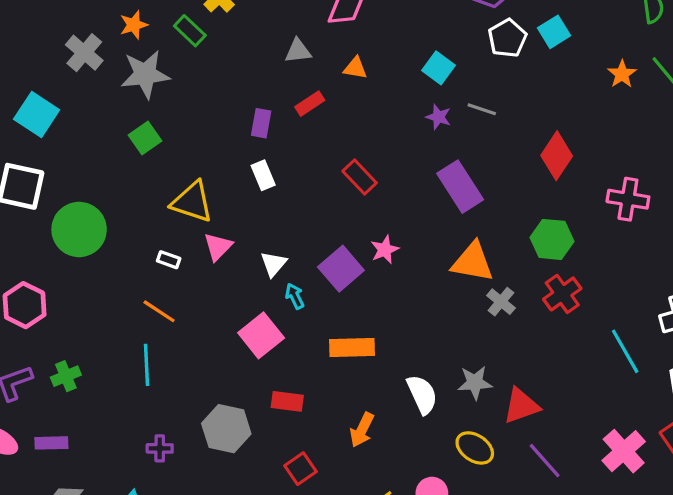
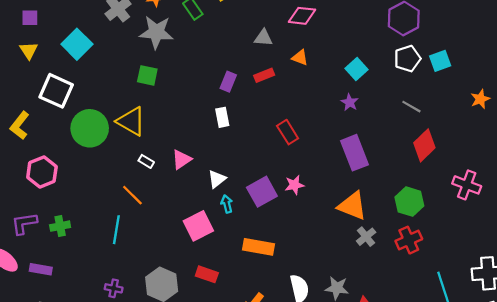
gray line: (482, 109) -> (411, 107), moved
green square: (145, 138) -> (147, 75), turned 35
yellow triangle: (192, 202) -> (131, 121), moved

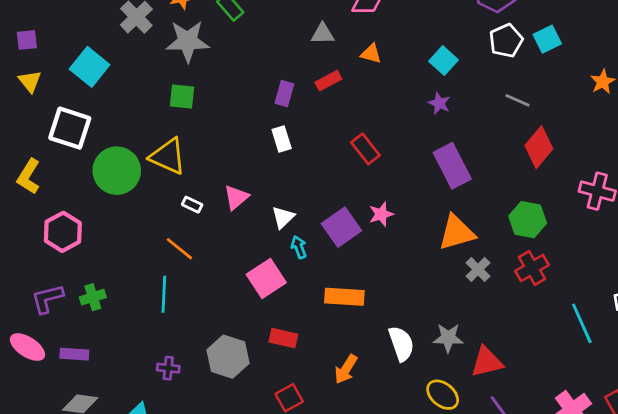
orange triangle: (352, 206) -> (457, 233), turned -32

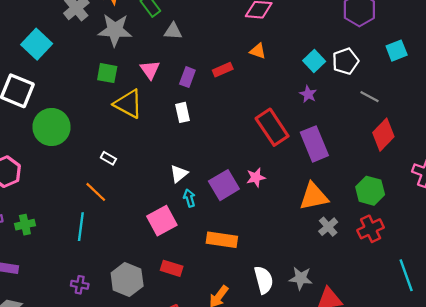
gray triangle: (323, 34) -> (173, 31), moved
white pentagon: (506, 41) -> (345, 61), moved
red rectangle: (365, 149) -> (272, 127), moved, size x1.5
yellow triangle: (168, 156) -> (128, 104), moved
pink triangle: (236, 197) -> (150, 70), moved, turned -30

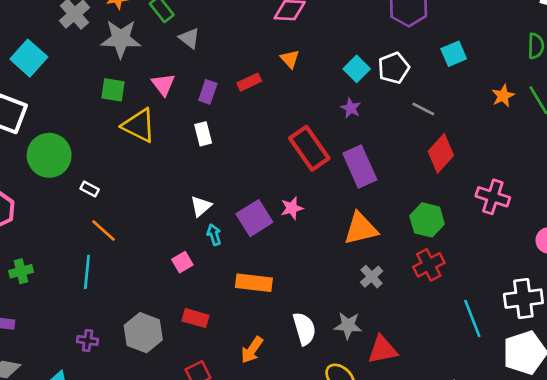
gray triangle: (173, 31) -> (189, 38), turned 36
orange triangle: (258, 51) -> (290, 59), turned 30
white rectangle: (108, 158) -> (90, 189), moved
pink square: (162, 221) -> (182, 262), size x0.6
gray cross: (328, 227) -> (372, 277), moved

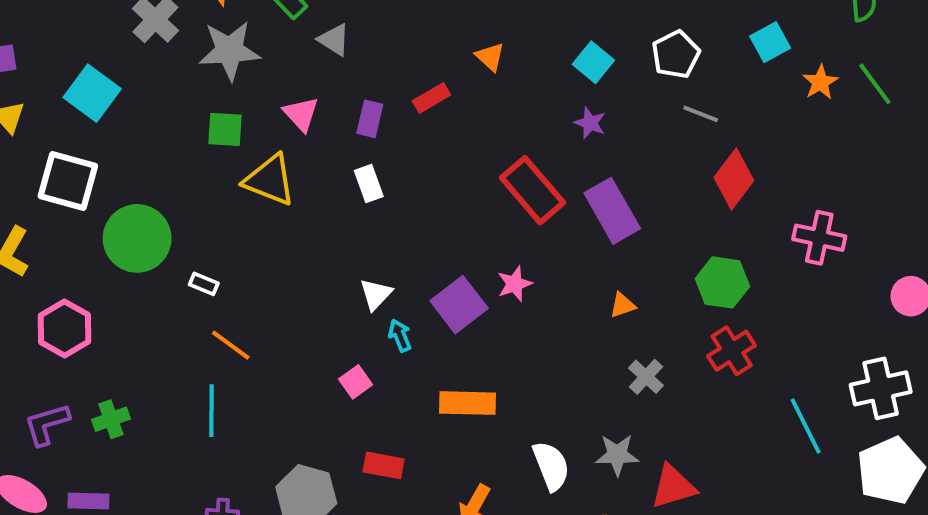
cyan square: (454, 54) -> (770, 42), moved
white pentagon: (394, 68) -> (676, 54), moved
orange triangle: (361, 229) -> (623, 305), size x0.5

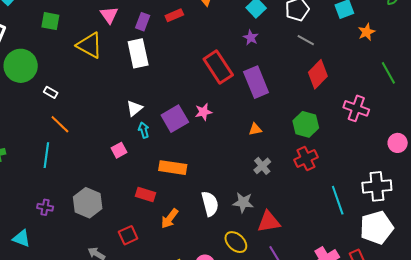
green line: (875, 84) -> (388, 73), moved
green square: (225, 129) -> (50, 21), moved
white rectangle: (369, 183) -> (138, 53), size x1.6
red rectangle: (384, 465) -> (145, 194), moved

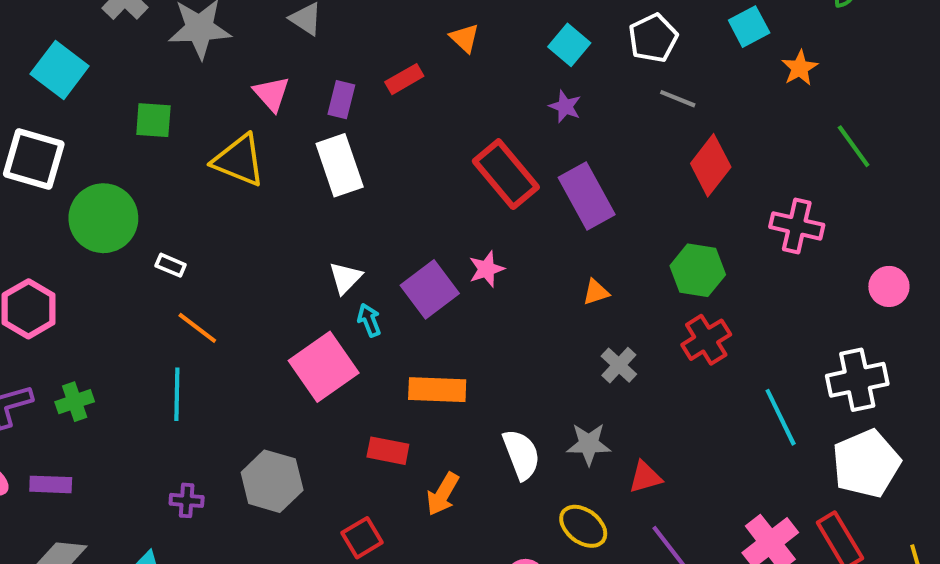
pink square: (119, 150) -> (324, 367), size x2.0
red triangle: (269, 222) -> (645, 477), size x0.7

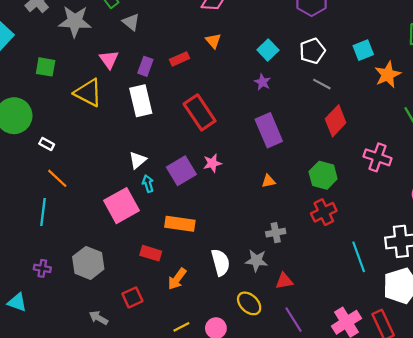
orange star: (800, 68) -> (388, 75), size x1.4
red rectangle: (506, 174) -> (200, 112), moved
gray cross: (619, 365) -> (276, 233), moved, turned 30

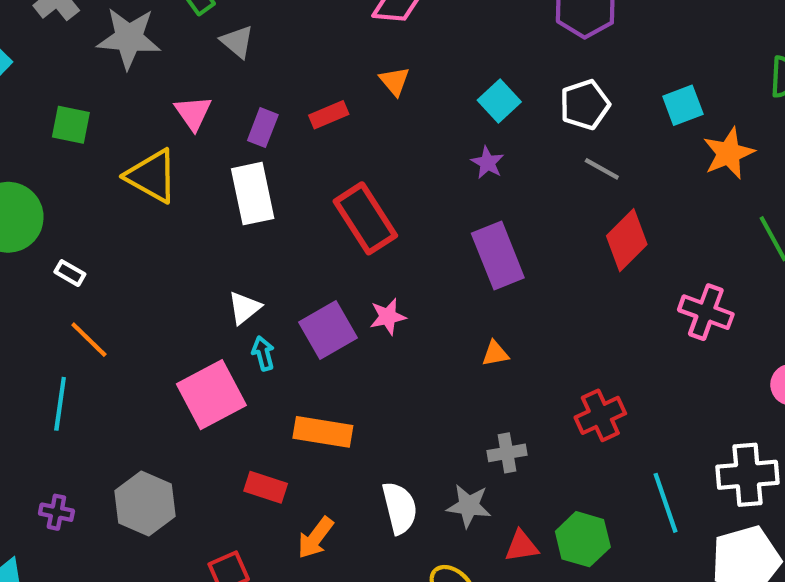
green hexagon: (323, 175) -> (583, 539), moved

